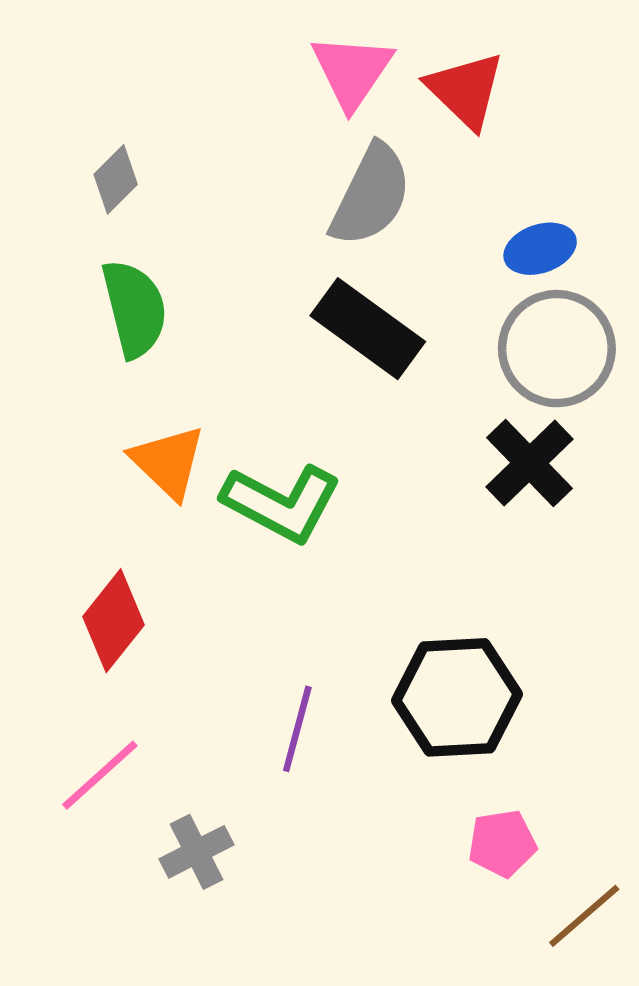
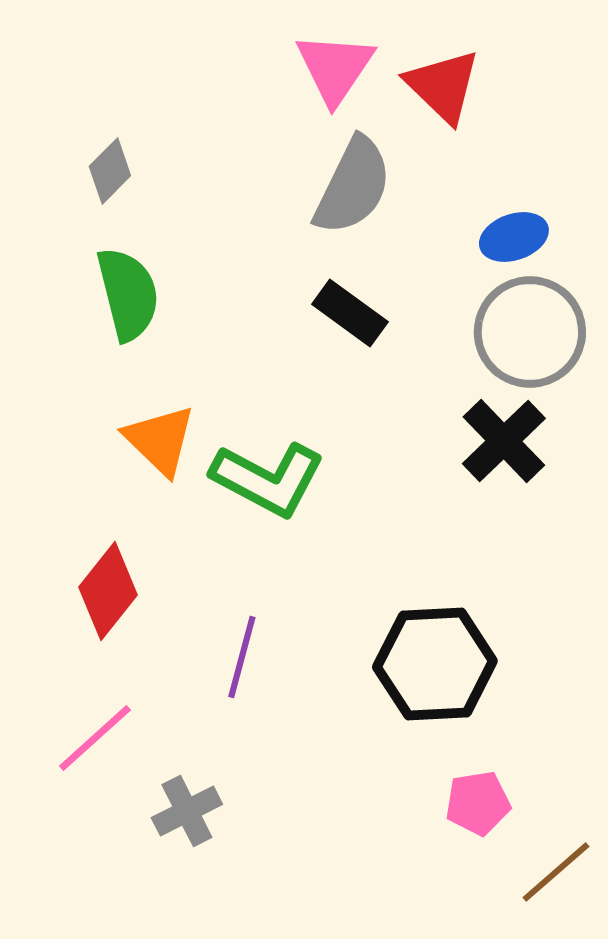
black rectangle: (368, 329) -> (350, 313), size x0.7
purple line: (297, 729) -> (242, 657), moved

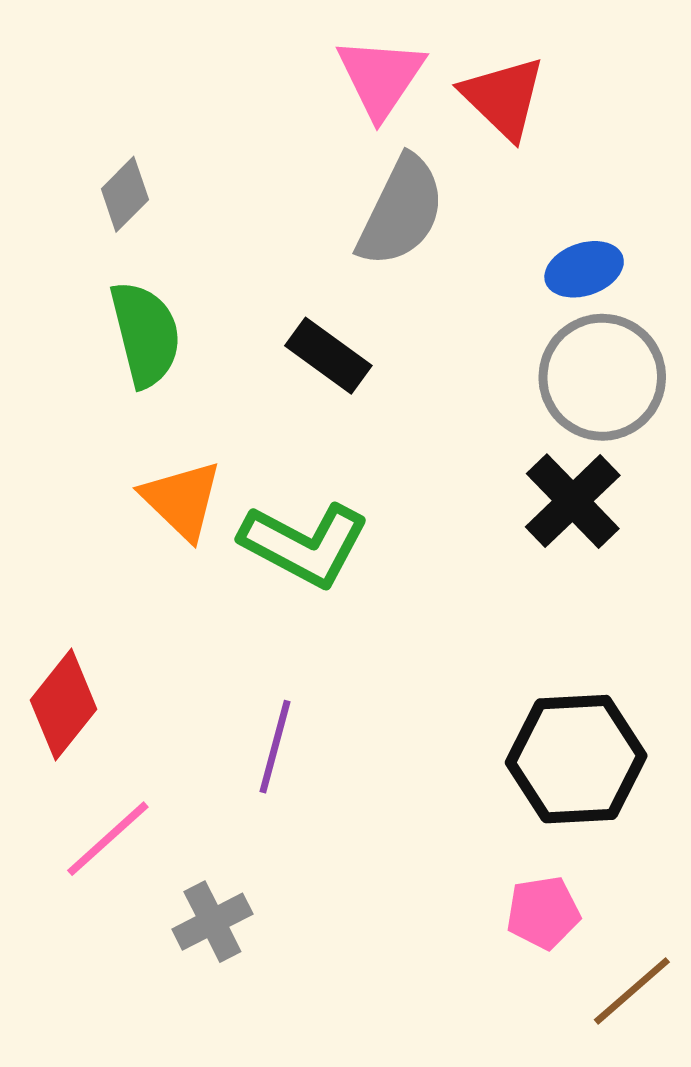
black rectangle: (350, 313) -> (328, 356), moved
red diamond: (108, 591) -> (64, 705), moved
black hexagon: (435, 664) -> (576, 759), moved

